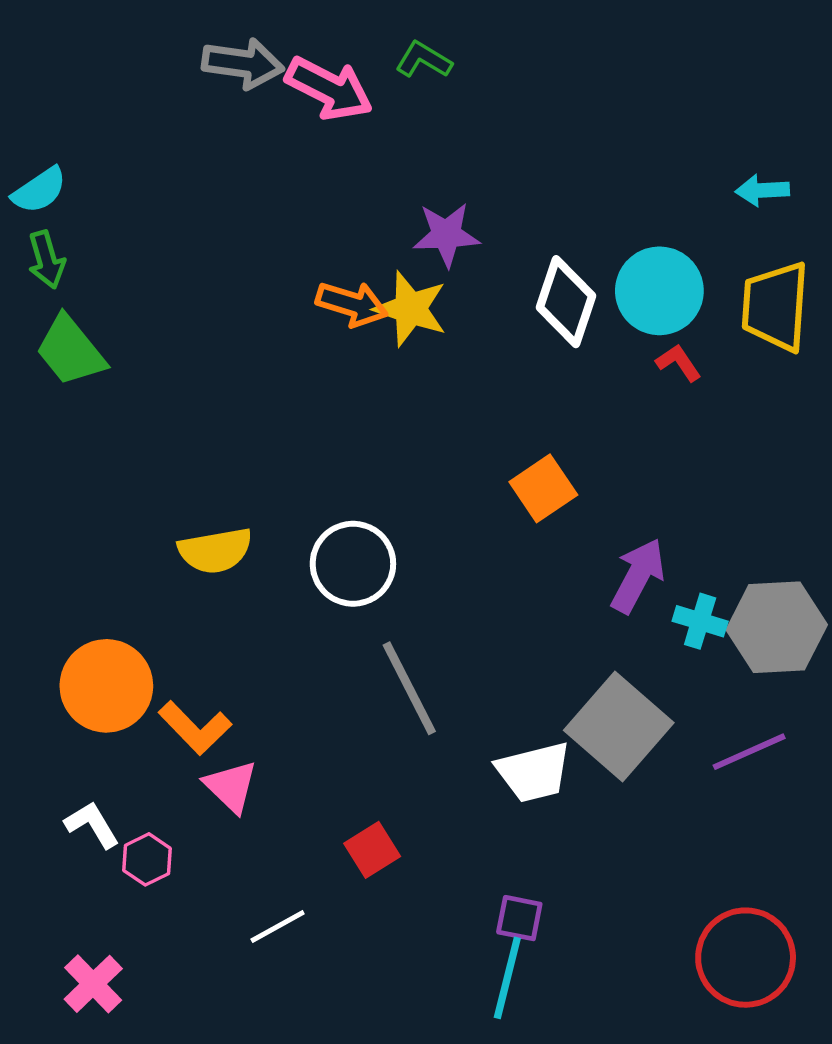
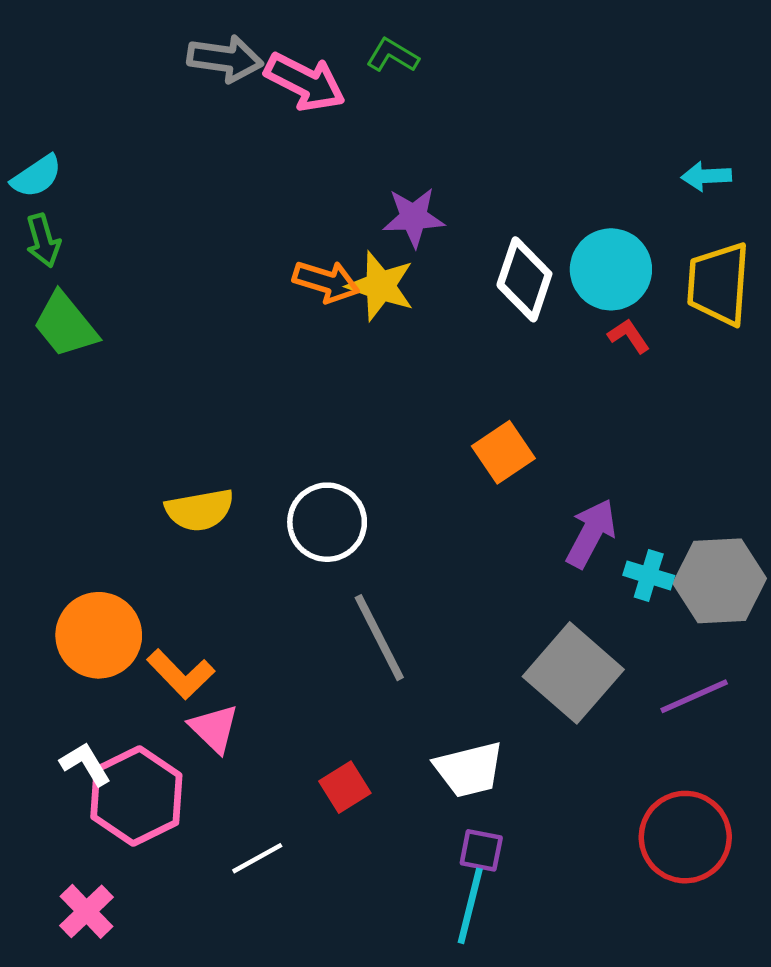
white trapezoid: (534, 772) -> (469, 769), moved
pink hexagon: (147, 859) -> (136, 796), size x2.0
red circle: (746, 958) -> (685, 837), moved

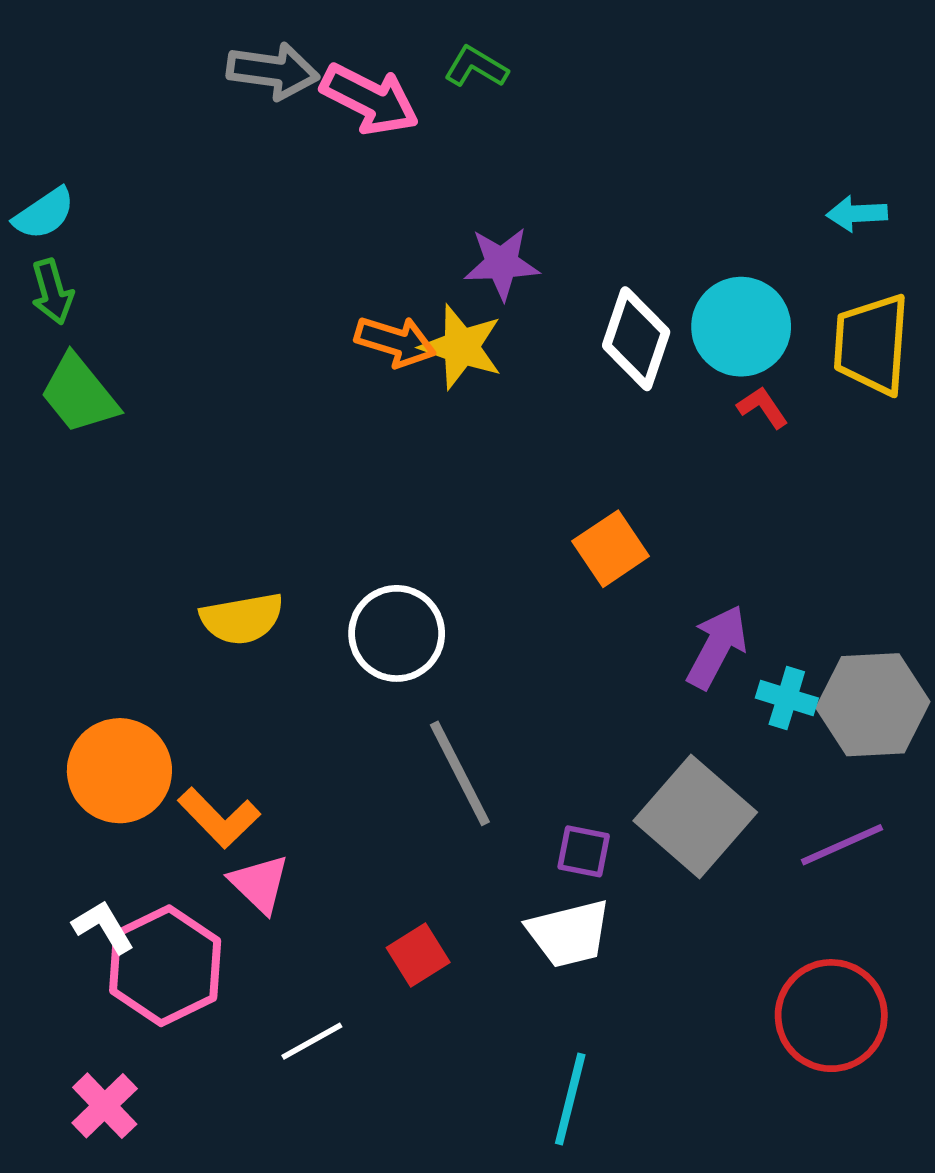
purple square: (481, 850) -> (584, 851), moved

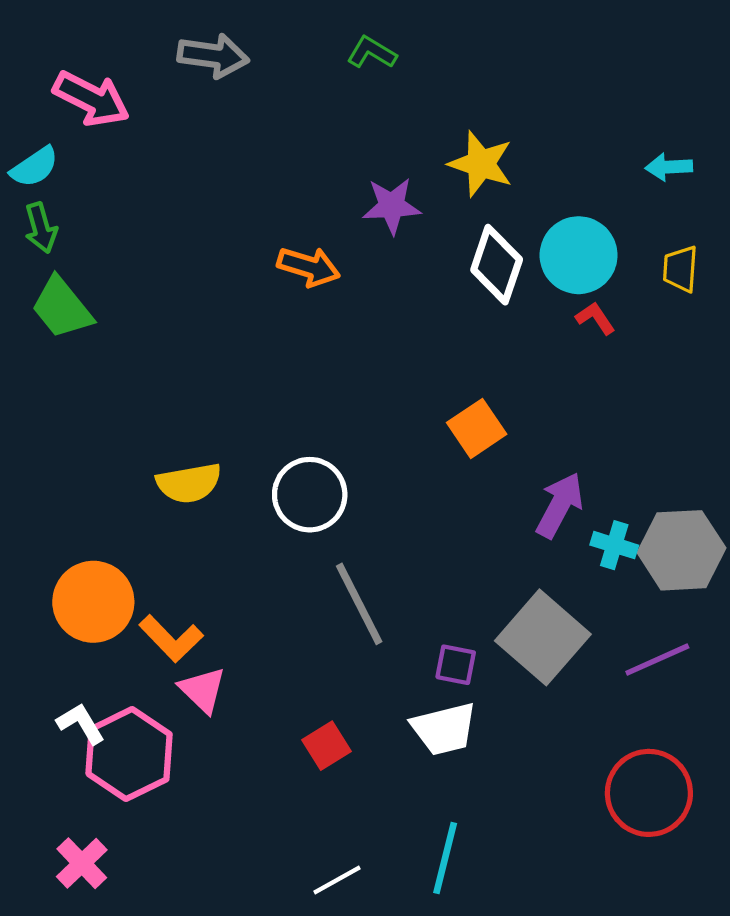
pink arrow: (370, 99) -> (91, 99), moved
yellow trapezoid: (872, 344) -> (680, 269), size x0.6
yellow star: (461, 347) -> (481, 164), moved
white line: (312, 1041) -> (337, 880), moved

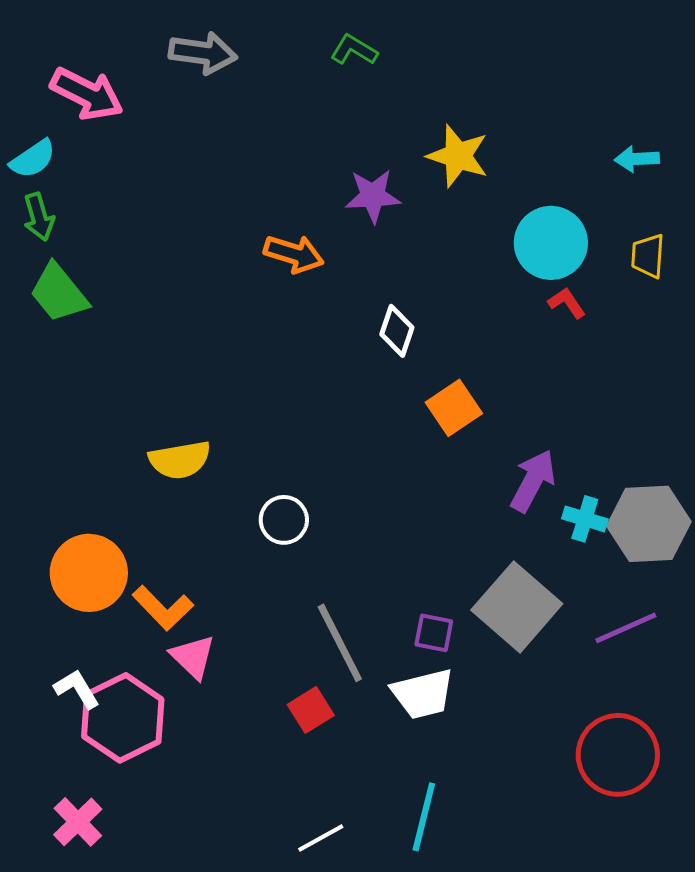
white diamond: (497, 265) -> (397, 331), moved, size x0.7
white circle: (310, 495) -> (284, 520), moved, size x0.7
gray line: (359, 604) -> (340, 643), moved

